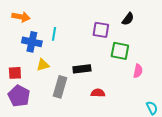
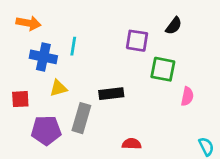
red semicircle: (98, 93) -> (132, 144), moved
purple pentagon: (19, 96) -> (46, 130), moved, turned -30

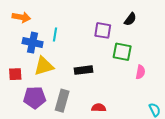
yellow triangle: (58, 88) -> (44, 66), size x1.5
gray rectangle: (81, 118) -> (62, 101), moved

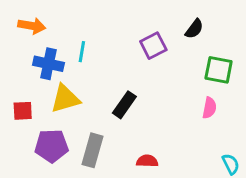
purple square: (103, 30) -> (153, 46), turned -36
green square: (122, 52) -> (219, 70), moved
black rectangle: (83, 70) -> (124, 105), turned -48

